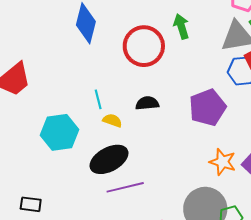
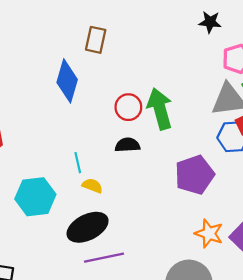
green arrow: (181, 26) -> (160, 109), moved, size x1.5
red circle: (144, 46) -> (128, 107), size x0.6
black semicircle: (147, 103) -> (127, 145), moved

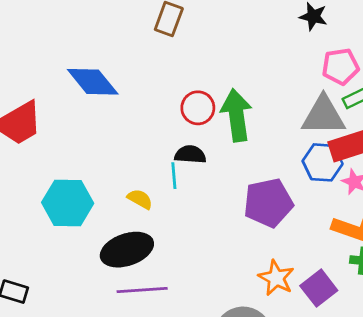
blue diamond: (67, 81) -> (93, 82), moved, turned -63
cyan line: (78, 163) -> (174, 176), moved

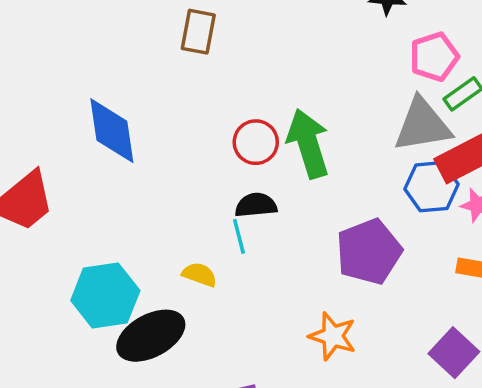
blue diamond: (93, 82) -> (112, 131), turned 40
black ellipse: (127, 250) -> (151, 336), moved
orange star: (276, 278) -> (333, 336), moved

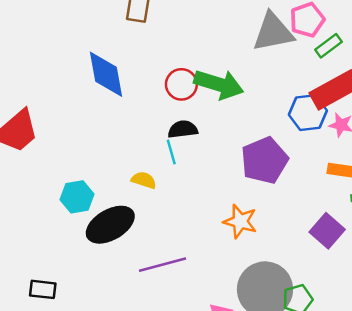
gray triangle: (422, 125) -> (273, 32), moved
blue diamond: (112, 131) -> (106, 74), moved
green arrow: (308, 143) -> (219, 84), turned 126
cyan hexagon: (105, 295) -> (77, 197), size x0.7

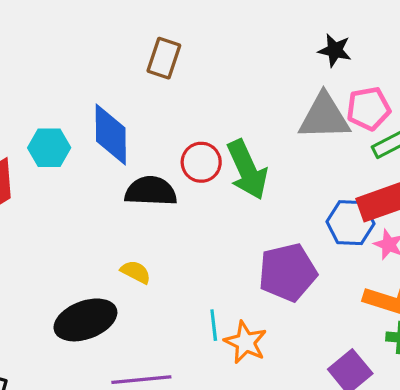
green arrow: (219, 84) -> (247, 170), turned 39
black semicircle: (183, 129) -> (151, 191), moved, size x1.4
cyan line: (171, 152) -> (214, 325), moved
cyan hexagon: (77, 197) -> (49, 148), moved

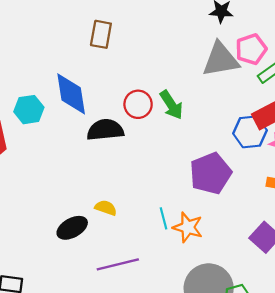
green arrow: (247, 170) -> (171, 105), size x0.7
yellow semicircle: (136, 272) -> (106, 208), moved
black ellipse: (85, 320) -> (72, 228), size x0.7

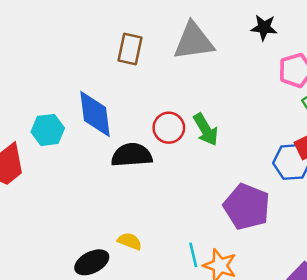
gray triangle: (221, 60) -> (194, 41), moved
purple pentagon: (210, 173) -> (247, 207), turned -30

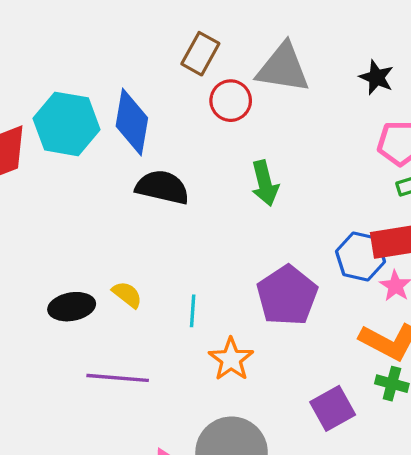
red circle: (169, 128) -> (231, 101), moved
cyan hexagon: (48, 130) -> (66, 124), size x1.5
cyan line: (193, 255) -> (193, 311), moved

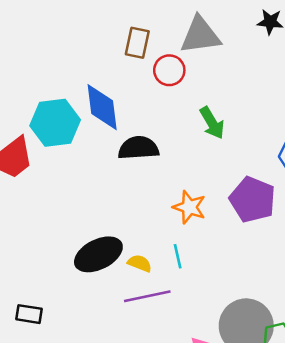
yellow semicircle: (127, 295) -> (140, 263), moved
black ellipse: (72, 307) -> (98, 254), size x1.4
cyan line: (193, 311) -> (178, 256), moved
orange star: (231, 359) -> (189, 207), moved

